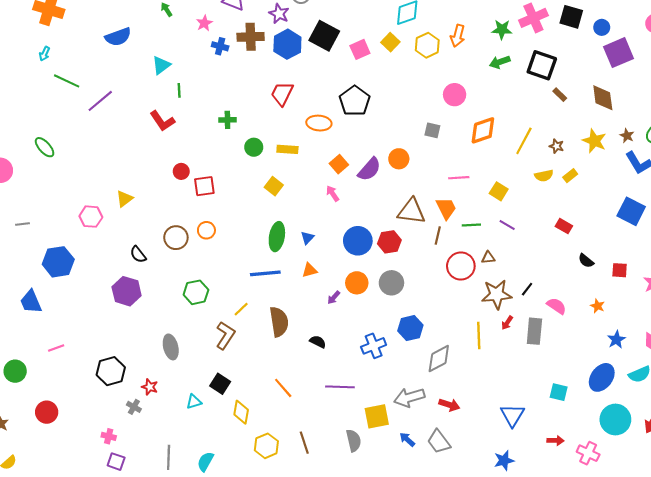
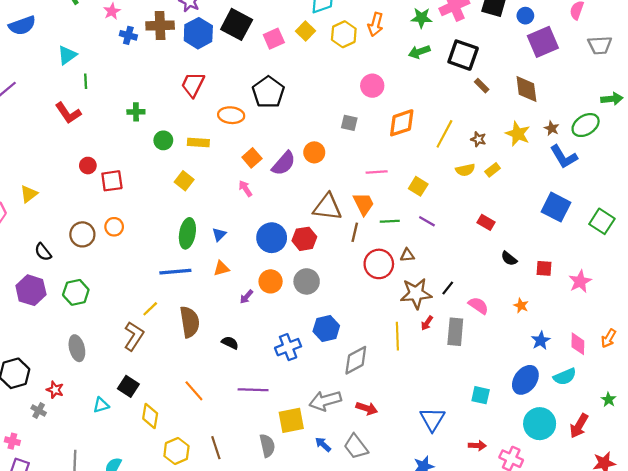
green hexagon: (196, 292) -> (76, 292), moved

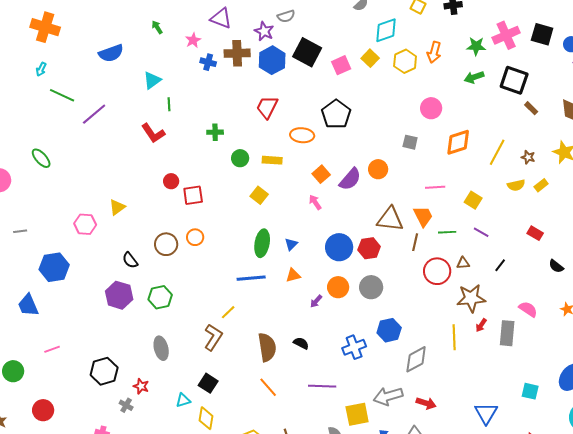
black line: (448, 288) -> (500, 265), moved
brown semicircle: (190, 322) -> (267, 347), moved
yellow diamond: (150, 416) -> (206, 418), moved

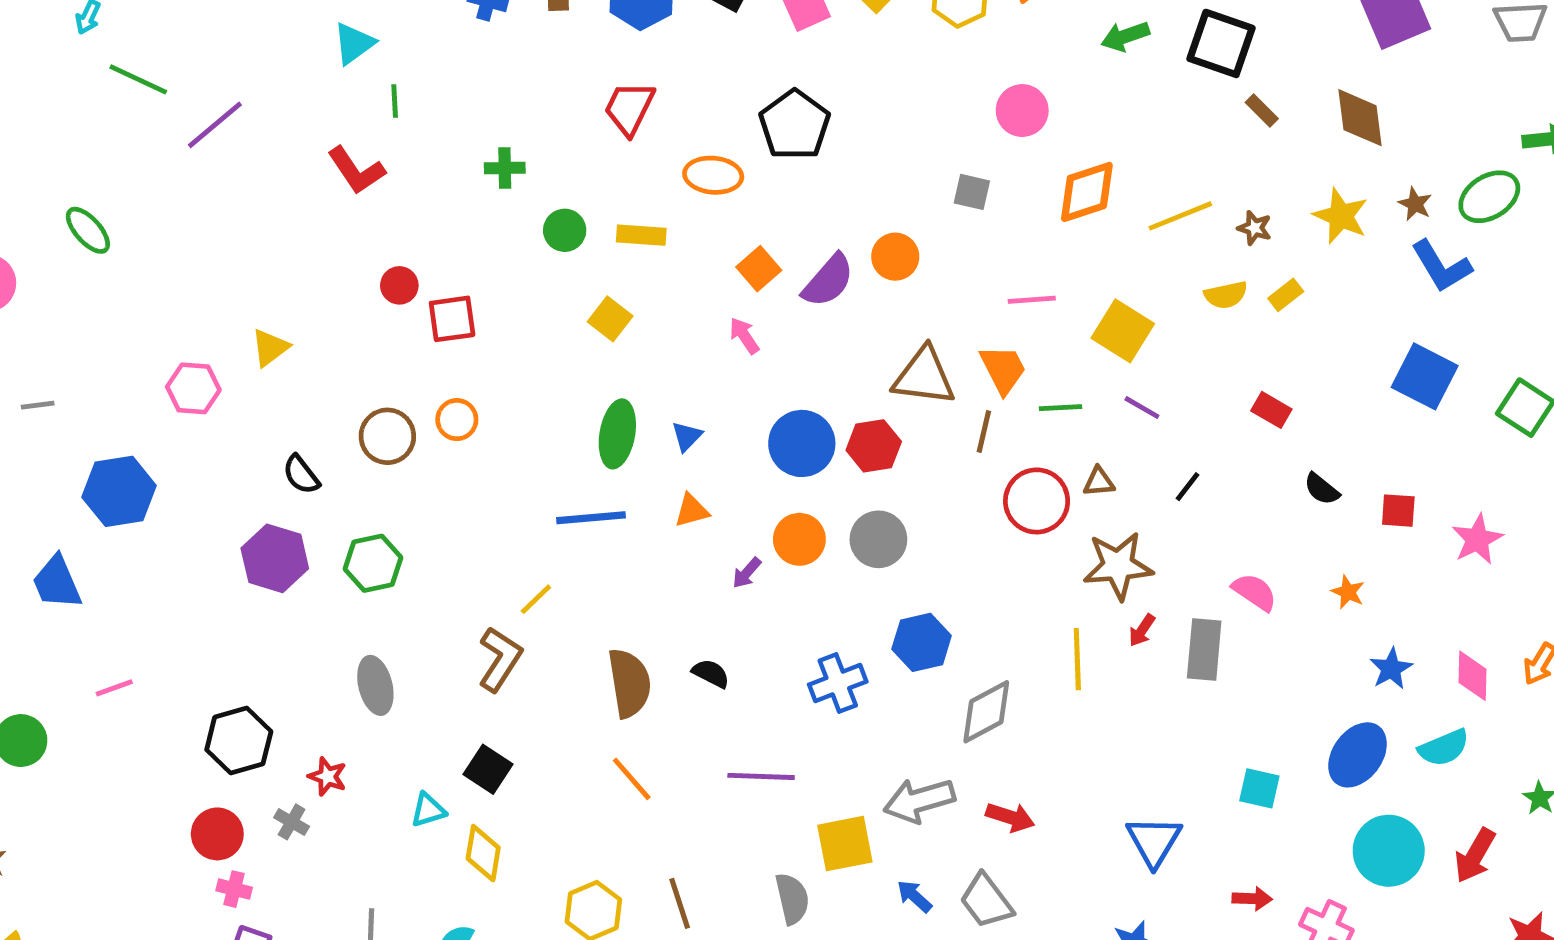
yellow line: (497, 152) -> (1180, 216), turned 40
yellow square: (473, 200) -> (1123, 331), size x1.4
red circle: (43, 410) -> (217, 834), moved

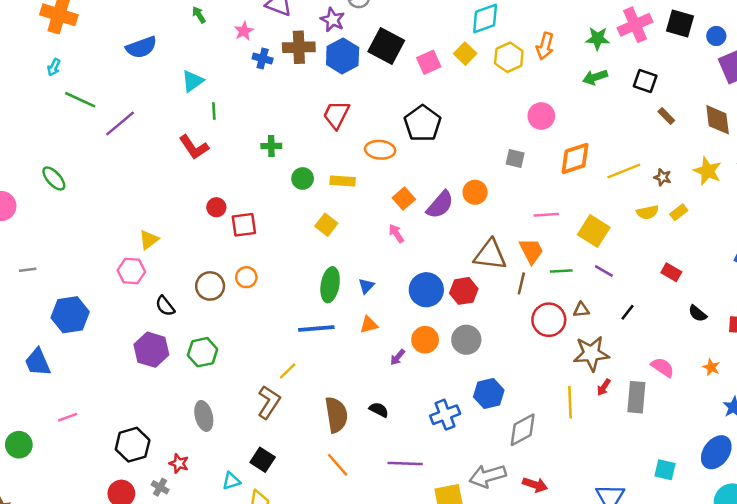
black square: (1221, 43) -> (645, 81), size x0.7
pink hexagon: (193, 388) -> (131, 271), moved

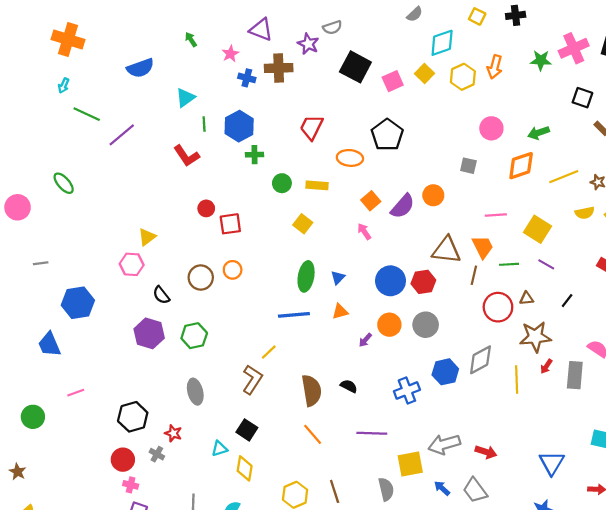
blue hexagon: (343, 56) -> (239, 126), moved
green arrow: (595, 77) -> (539, 133), moved
gray diamond: (523, 430) -> (480, 360), moved

